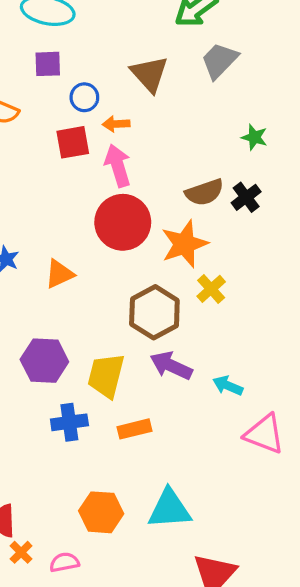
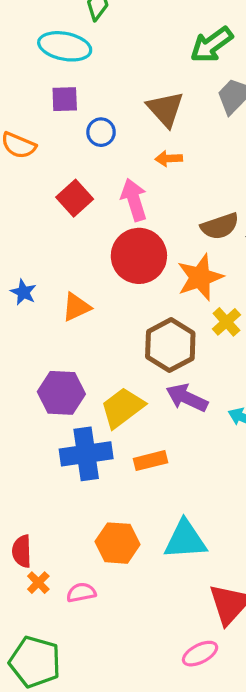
orange arrow: (116, 124) -> (169, 159), moved
red square: (73, 142) -> (75, 198), moved, turned -32
yellow trapezoid: (106, 376) -> (122, 408), turned 39
blue cross: (69, 422) -> (86, 454), size x1.4

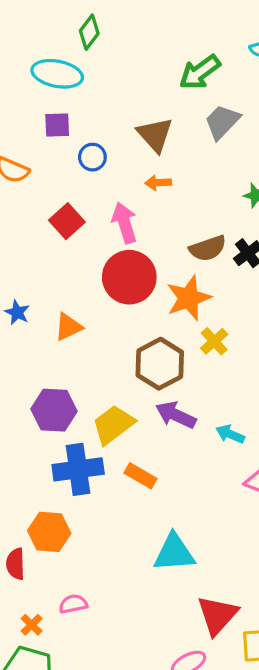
orange rectangle: (151, 461) -> (140, 476), turned 44
orange hexagon: (118, 543) -> (49, 532), moved
orange cross: (38, 583) -> (32, 625), moved

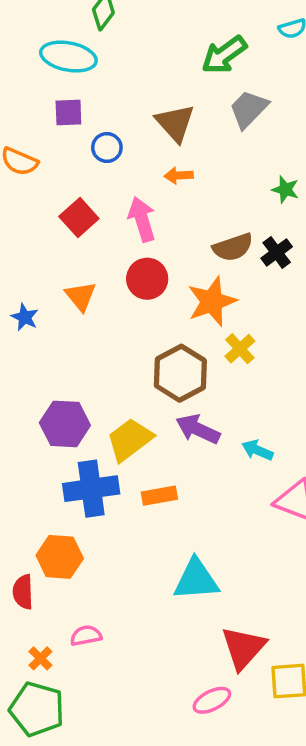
red circle: (129, 277) -> (147, 279), size x0.7
orange triangle: (68, 327) -> (81, 296), moved, turned -44
orange rectangle: (140, 476) -> (159, 496), turned -40

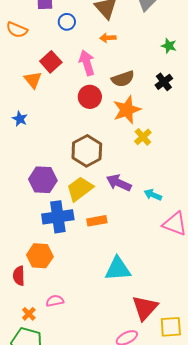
brown semicircle: (233, 247) -> (123, 79), moved
orange triangle: (81, 296) -> (33, 80), moved
brown hexagon: (180, 373) -> (87, 151), moved

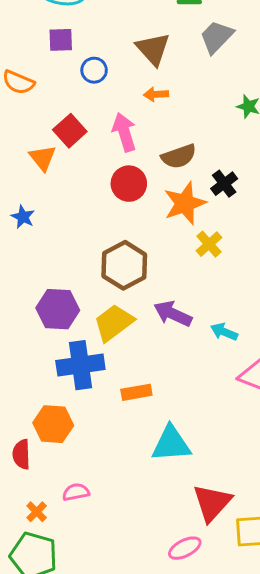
black cross: (164, 82) -> (224, 184), moved
orange rectangle: (97, 221) -> (136, 392), moved

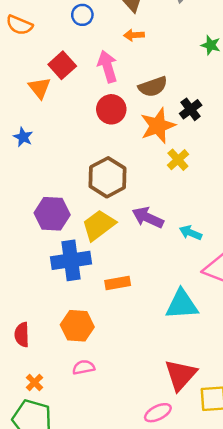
orange hexagon: (53, 424) -> (77, 326), moved
cyan triangle: (171, 444) -> (182, 304), moved
pink semicircle: (76, 492) -> (84, 367), moved

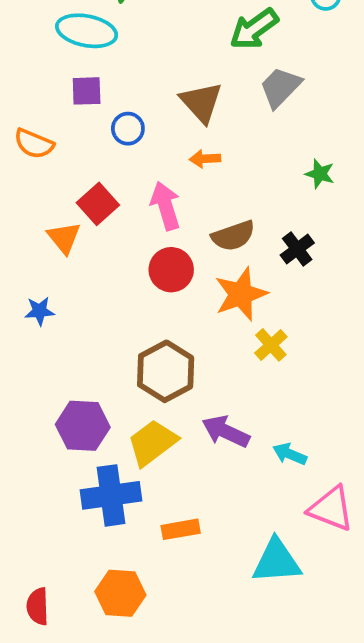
black cross: (191, 109) -> (297, 249), moved
blue star: (23, 137) -> (40, 311), turned -30

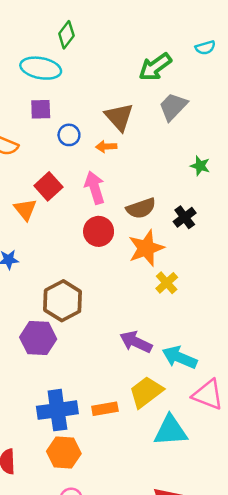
orange arrow: (205, 159) -> (106, 147), moved
brown hexagon: (166, 371) -> (63, 301), moved
yellow trapezoid: (152, 443) -> (146, 392), moved
cyan arrow: (290, 454) -> (180, 357), size x1.5
blue cross: (111, 495) -> (57, 410), moved

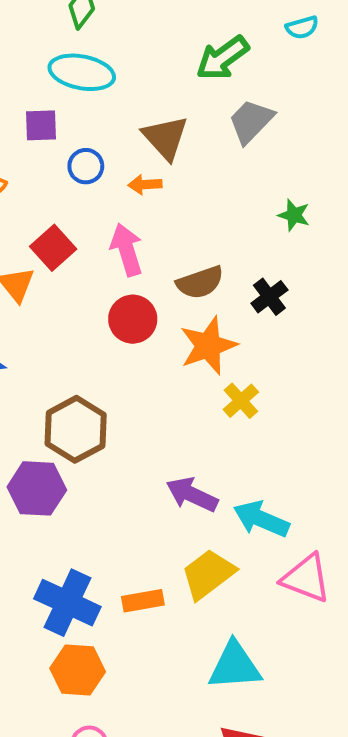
cyan ellipse: (41, 68) -> (82, 72), moved
blue cross: (57, 410) -> (67, 603), turned 33
cyan triangle: (171, 431) -> (235, 666), moved

